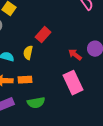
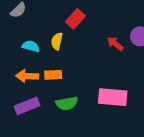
pink rectangle: (73, 83) -> (113, 97), moved, turned -60

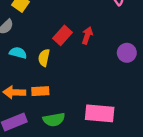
red arrow: (115, 44) -> (87, 35), moved, turned 70
cyan semicircle: (31, 46) -> (18, 53), moved

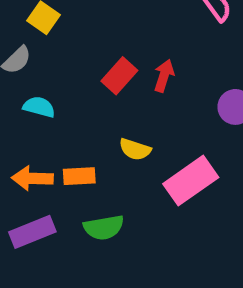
yellow semicircle: (44, 58) -> (135, 149), moved, turned -84
pink rectangle: (100, 113) -> (191, 181), moved, turned -40

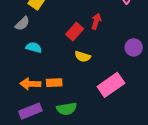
red arrow: (164, 76) -> (96, 21), moved
yellow semicircle: (135, 149) -> (83, 57), moved

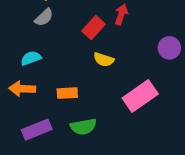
gray semicircle: (22, 24) -> (44, 17), moved
cyan semicircle: (34, 47) -> (31, 58), moved, turned -35
orange arrow: (30, 84) -> (22, 89), moved

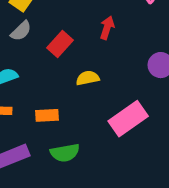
red rectangle: (94, 28) -> (60, 44), moved
yellow semicircle: (104, 60) -> (88, 78), turned 150

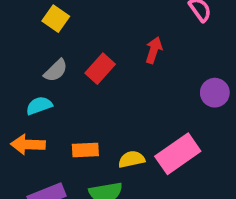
gray semicircle: (21, 31) -> (56, 70), moved
yellow semicircle: (88, 78) -> (132, 159), moved

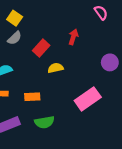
gray semicircle: (56, 70) -> (15, 38), moved
yellow semicircle: (132, 159) -> (56, 68), moved

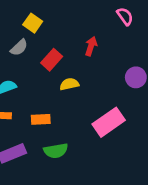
yellow square: (15, 18) -> (33, 23), moved

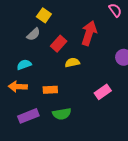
red arrow: (91, 46) -> (89, 33), size x1.6
pink rectangle: (109, 122) -> (103, 92), size x0.7

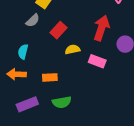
red arrow: (89, 33) -> (101, 28), moved
cyan semicircle: (24, 65) -> (23, 52), turned -56
pink rectangle: (103, 92) -> (97, 61), moved, turned 56

